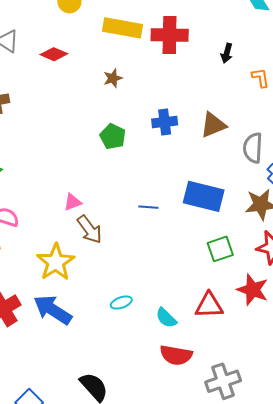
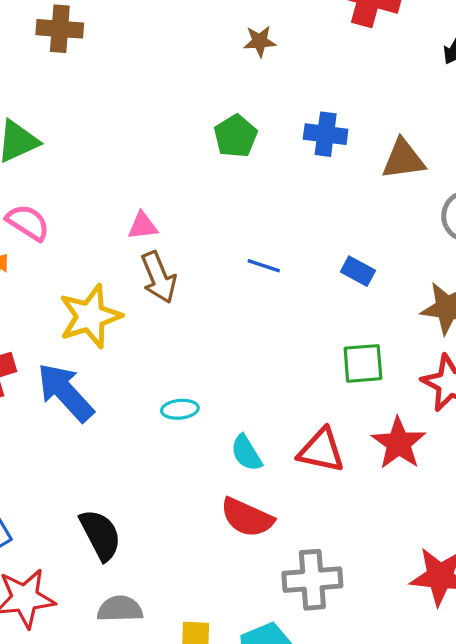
blue rectangle: (204, 196) -> (358, 271), size x0.5

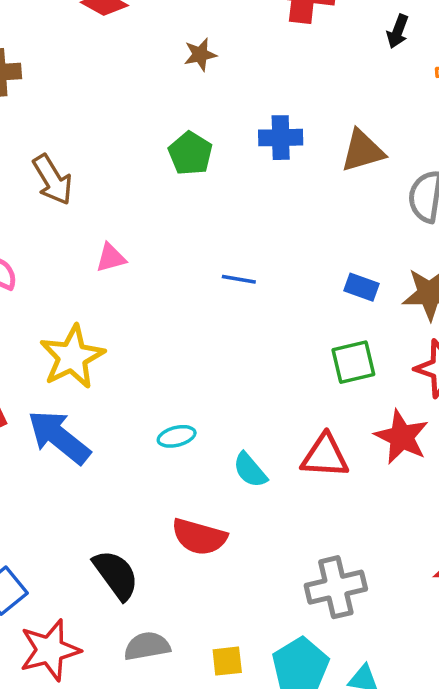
blue rectangle: (358, 271) -> (362, 287), moved
brown arrow: (159, 277) -> (52, 180), moved
red semicircle: (247, 517) -> (199, 537), moved

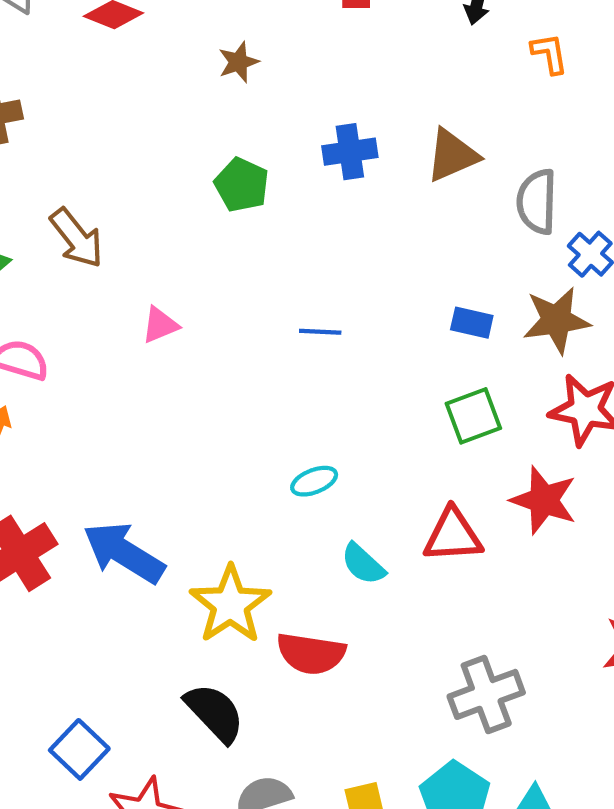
yellow star: (72, 357) -> (230, 605), moved
cyan ellipse: (177, 436) -> (314, 481), moved

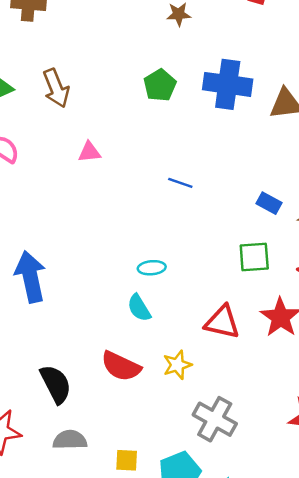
blue cross: (350, 152) -> (228, 84), size x1.5
blue arrow: (124, 553) -> (30, 277), turned 30
cyan semicircle: (363, 564) -> (139, 308), moved
yellow star: (230, 605) -> (177, 365), moved, size x0.6
gray cross: (486, 694) -> (215, 419), turned 33

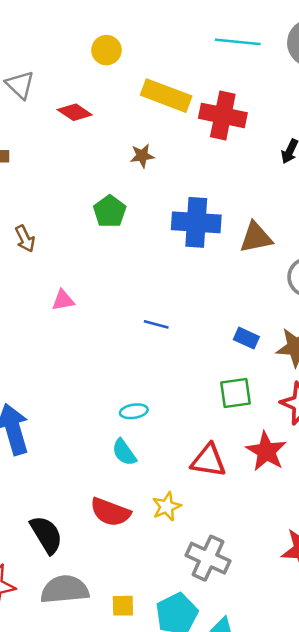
green pentagon: (160, 85) -> (110, 211), moved
brown arrow: (56, 88) -> (25, 239), size x0.7
gray semicircle: (70, 440) -> (65, 589), size x1.4

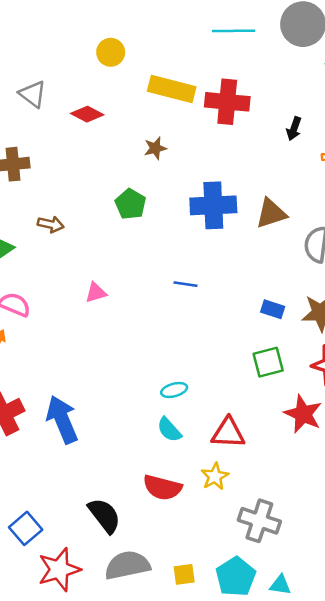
brown arrow: (25, 239) -> (51, 224), moved, turned -45
blue line: (156, 324) -> (186, 284), moved
red triangle: (208, 461) -> (228, 433), moved

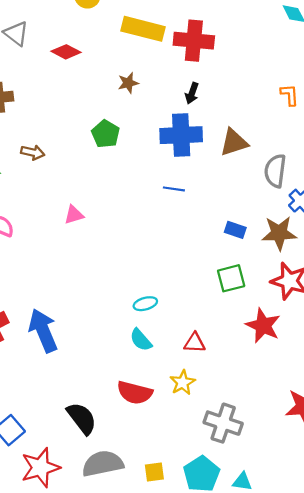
black arrow: (294, 129) -> (192, 93), moved
blue line: (186, 284) -> (174, 189), moved
red triangle: (228, 433) -> (195, 343), size x0.7

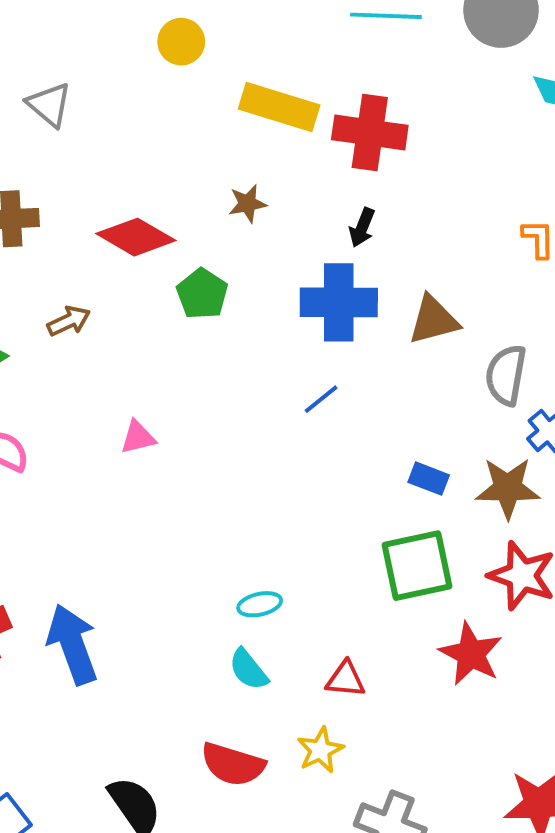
red diamond: (66, 52) -> (136, 237), moved, size x1.4
brown arrow: (33, 152) -> (69, 321), turned -40
blue line: (174, 189) -> (321, 399), turned -50
green square: (231, 278) -> (417, 566), size x1.4

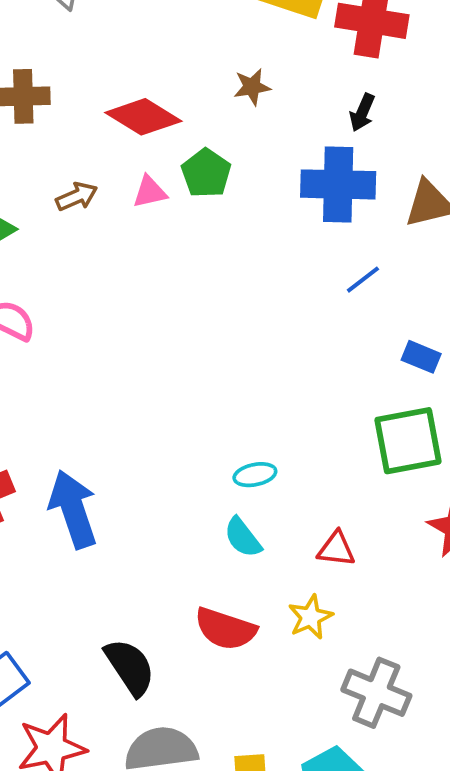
blue line: (321, 399) -> (363, 280), moved
pink triangle: (138, 437) -> (150, 192), moved

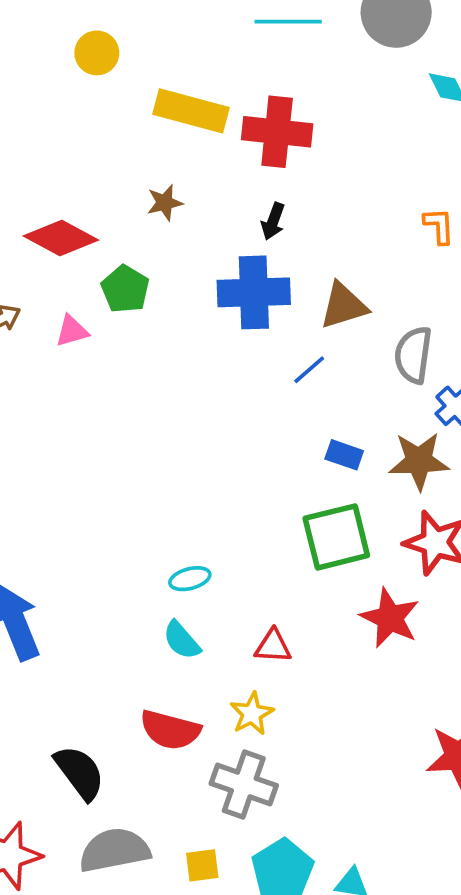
pink triangle: (150, 192) -> (72, 331), moved
blue line: (363, 280) -> (309, 370), moved
gray cross: (376, 693) -> (244, 785), moved

